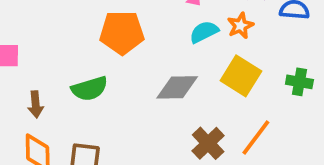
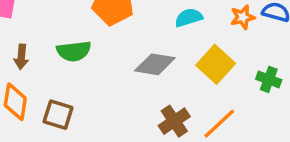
orange star: (240, 26) -> (243, 17), moved

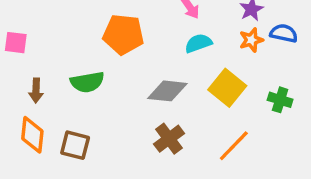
brown cross: (174, 121) -> (169, 139), moved

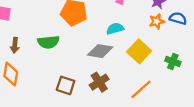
cyan semicircle: (198, 43) -> (115, 29), moved
brown square: (75, 145) -> (66, 85), moved

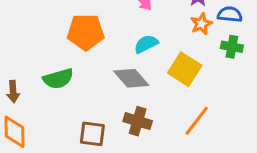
gray diamond: (100, 51) -> (131, 78), turned 50
green cross: (173, 61) -> (232, 47), moved
brown cross: (99, 82) -> (138, 121), turned -30

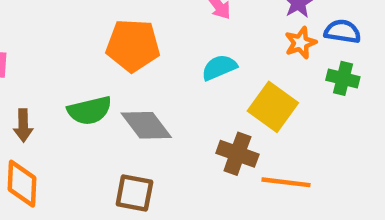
gray diamond: (131, 78) -> (146, 125), moved
brown cross: (138, 121) -> (237, 154), moved
orange line: (197, 121) -> (286, 182), turned 56

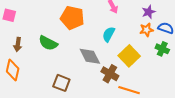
cyan semicircle: (219, 67) -> (109, 34), turned -49
green semicircle: (90, 110) -> (48, 43), turned 30
gray diamond: (146, 125) -> (90, 56), moved

